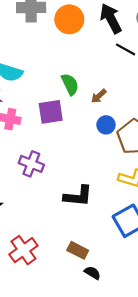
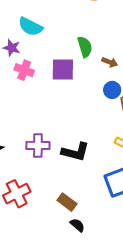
brown arrow: (99, 96) -> (110, 62), turned -126
purple cross: (31, 164) -> (38, 145), moved, turned -30

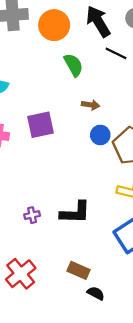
green semicircle: (85, 47) -> (73, 65), moved
purple cross: (38, 145) -> (32, 215), size x0.6

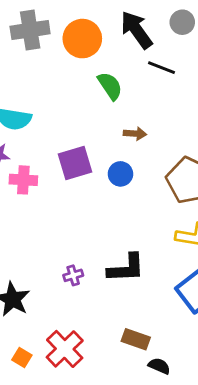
blue circle: (100, 135) -> (120, 174), moved

